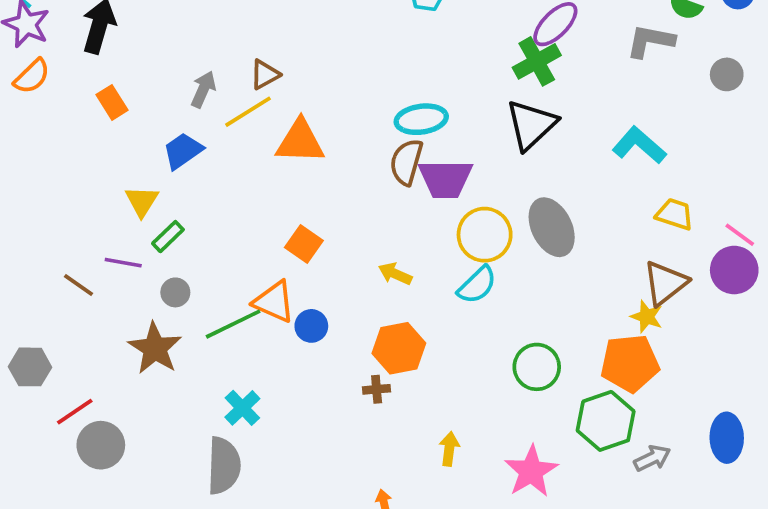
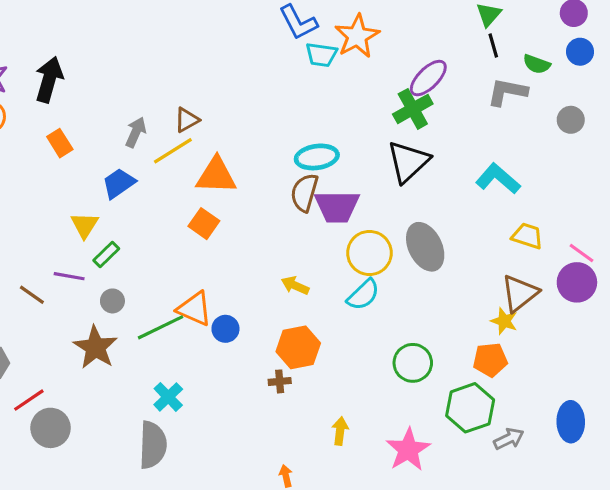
orange square: (304, 244) -> (204, 224), moved
orange pentagon: (630, 363) -> (490, 360), size x0.7

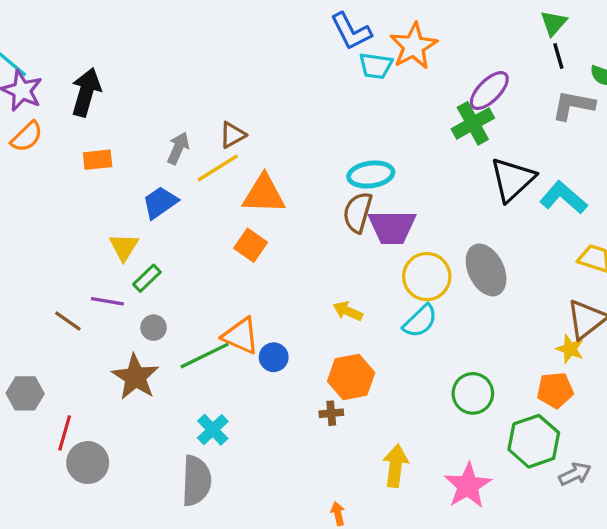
orange rectangle: (60, 143) -> (98, 160), turned -64
black triangle: (408, 162) -> (512, 179), moved
red line: (29, 400) -> (65, 433), turned -40
yellow arrow: (340, 431) -> (395, 466), size x1.4

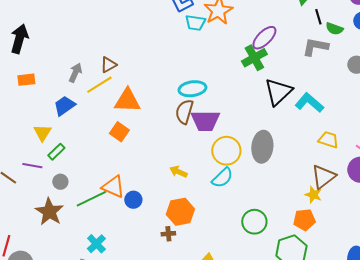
black line: (558, 56) -> (318, 17), moved
gray ellipse: (486, 270) -> (262, 147), turned 32

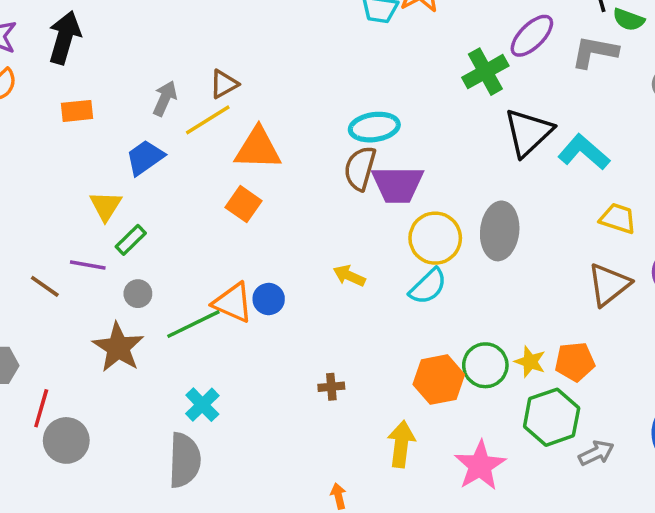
purple ellipse: (264, 38) -> (532, 36), moved
yellow star: (313, 195) -> (530, 362), moved
blue circle: (133, 200) -> (269, 299), moved
orange hexagon: (180, 212) -> (439, 380), moved

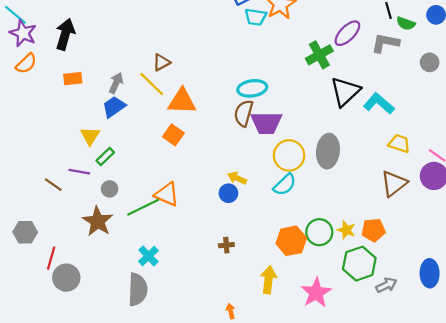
gray arrow: (165, 98) -> (116, 83), moved
yellow line: (208, 120) -> (152, 84), turned 76
blue circle: (269, 299) -> (228, 193), moved

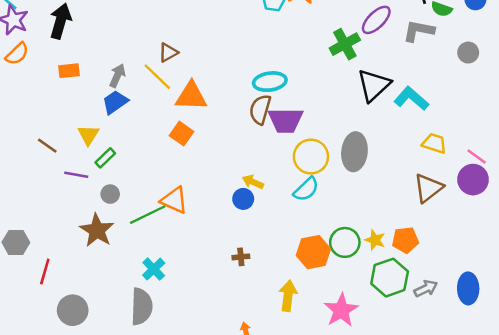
brown line: (53, 185) -> (47, 146), moved
gray circle: (66, 278) -> (73, 310), moved
gray arrow: (386, 285) -> (426, 288), moved

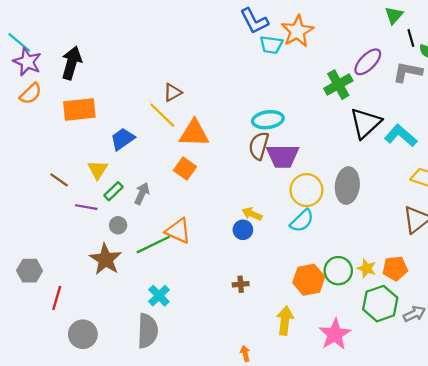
orange rectangle: (69, 71) -> (79, 109), size x1.6
gray arrow: (117, 76) -> (142, 193), moved

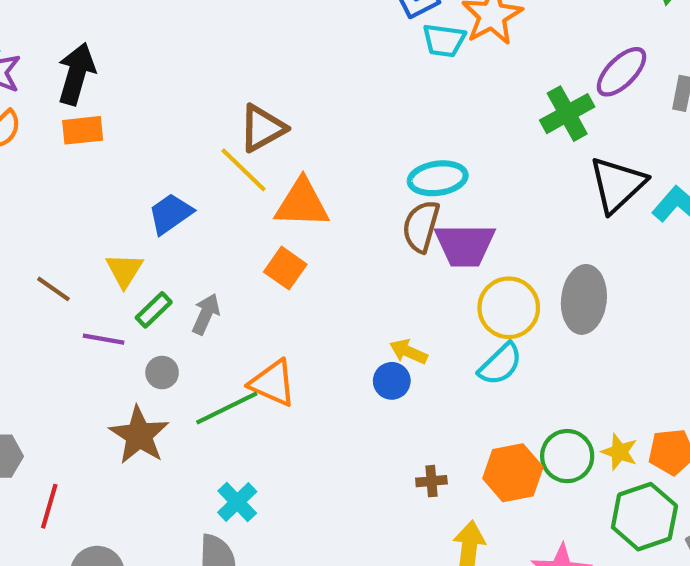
brown triangle: (173, 92) -> (262, 128), size x1.4
orange rectangle: (79, 109) -> (83, 130), moved, size x0.7
brown cross: (241, 284) -> (431, 481), moved

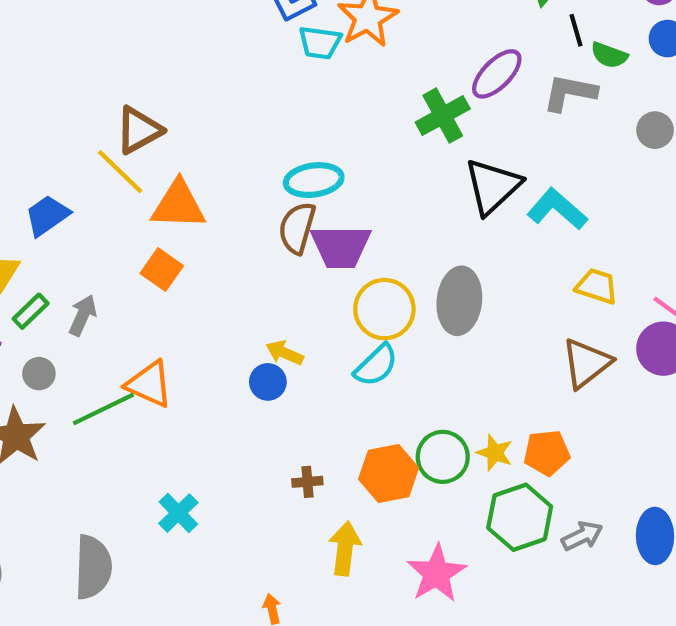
cyan cross: (237, 502) -> (178, 513), moved

